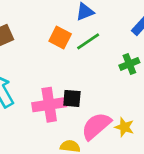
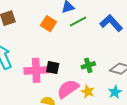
green line: (88, 41) -> (78, 22), moved
green cross: (129, 64) -> (88, 65), moved

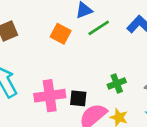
black square: (53, 68) -> (78, 98), moved

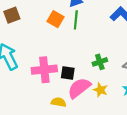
green line: (99, 28) -> (76, 20), moved, turned -54

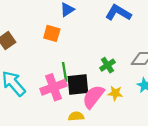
green line: (76, 20) -> (65, 72), moved
black square: (68, 73) -> (78, 84), size x1.5

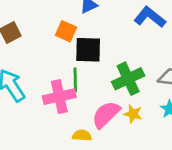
green cross: (107, 65) -> (128, 79), size x1.6
black square: (78, 84) -> (88, 50), moved

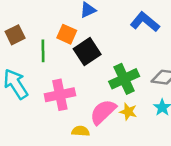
black square: (88, 50) -> (87, 52), turned -36
green line: (75, 80) -> (43, 51), moved

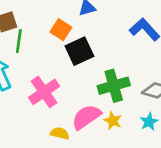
green line: (43, 51) -> (19, 41), moved
pink cross: (60, 95) -> (44, 92), turned -32

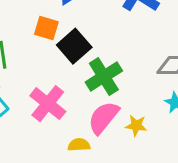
green cross: (114, 86) -> (104, 77), moved
yellow star: (113, 121) -> (136, 126), moved

